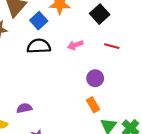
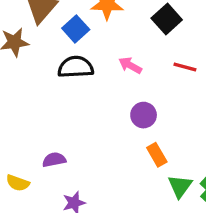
pink arrow: (75, 45) -> (130, 65), turned 48
purple circle: (95, 78) -> (144, 115), moved

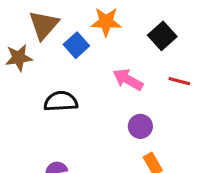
pink arrow: (130, 65) -> (128, 80), size x1.4
black semicircle: (76, 67) -> (61, 101), moved

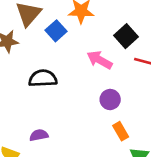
black square: (162, 36) -> (126, 36), moved

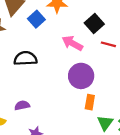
purple circle: (110, 99) -> (81, 76), size x1.5
orange rectangle: (121, 131) -> (90, 102), turned 40

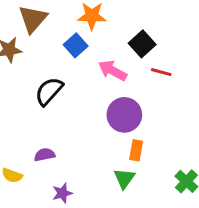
blue square: (36, 19) -> (76, 45), moved
black semicircle: (25, 58) -> (49, 91), turned -45
green triangle: (105, 123) -> (124, 178), moved

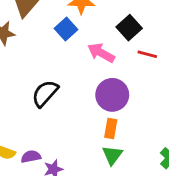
black semicircle: (49, 91) -> (45, 93), moved
orange rectangle: (136, 150) -> (111, 129), moved
purple semicircle: (45, 155) -> (31, 157), moved

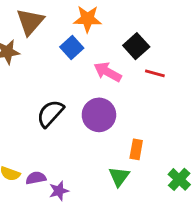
purple circle: (112, 95) -> (99, 115), moved
orange rectangle: (111, 129) -> (136, 149), moved

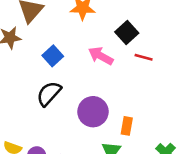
blue square: (72, 48) -> (53, 56), moved
purple circle: (99, 115) -> (93, 112), moved

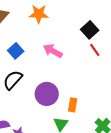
black square: (127, 33) -> (90, 30), moved
red line: (144, 57) -> (95, 50), moved, turned 40

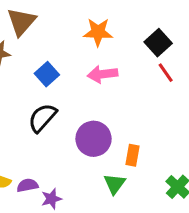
orange star: (39, 14) -> (98, 32), moved
pink arrow: (53, 51) -> (103, 74), turned -36

